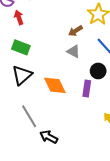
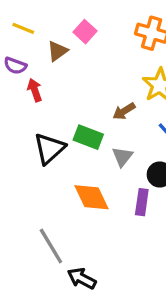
green rectangle: (21, 47) -> (88, 137), moved
gray triangle: (73, 51) -> (122, 157), moved, turned 40
black triangle: (22, 75) -> (49, 149), moved

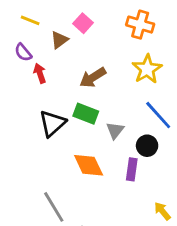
purple semicircle: (15, 66) -> (23, 52), turned 30
brown arrow: (124, 111) -> (93, 77), moved, size x1.4

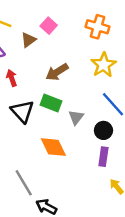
red arrow: (40, 73) -> (12, 78), moved
black triangle: (52, 123) -> (22, 111), turned -30
purple rectangle: (132, 169) -> (103, 157), moved

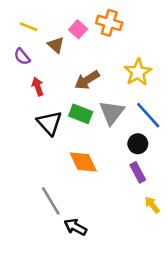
orange cross: (98, 27) -> (109, 23), moved
brown triangle: (28, 40) -> (56, 45), turned -42
gray triangle: (76, 117) -> (112, 113), moved, size x1.5
purple rectangle: (103, 157) -> (138, 172), turned -36

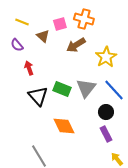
pink square: (78, 29) -> (60, 24), turned 32
brown arrow: (87, 80) -> (76, 45), moved

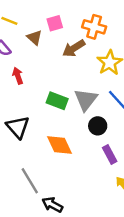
orange cross: (84, 19) -> (94, 27), moved
black triangle: (38, 96) -> (18, 127), moved
black circle: (106, 112) -> (98, 126), moved

